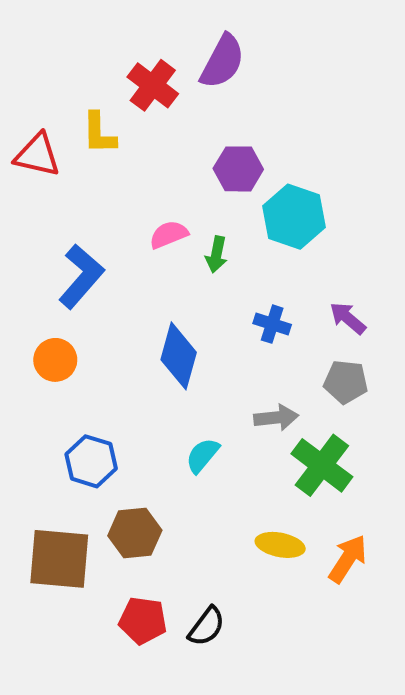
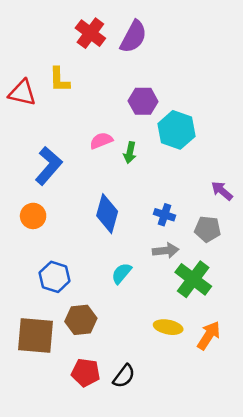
red cross: (153, 85) -> (90, 33), moved
purple arrow: (348, 318) -> (222, 191), moved
blue cross: (272, 324) -> (165, 215), moved

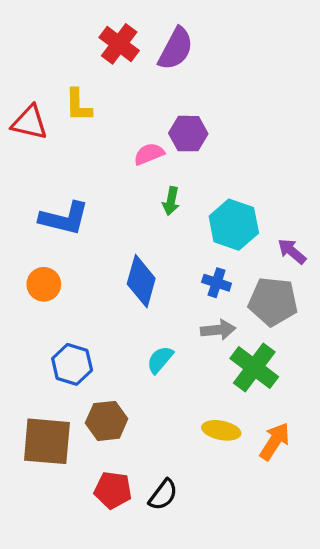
cyan hexagon: (176, 130) -> (234, 225), moved
pink semicircle: (101, 141) -> (149, 154), moved
blue L-shape: (49, 166) -> (64, 218), turned 63
gray pentagon: (208, 229) -> (273, 302), size x1.4

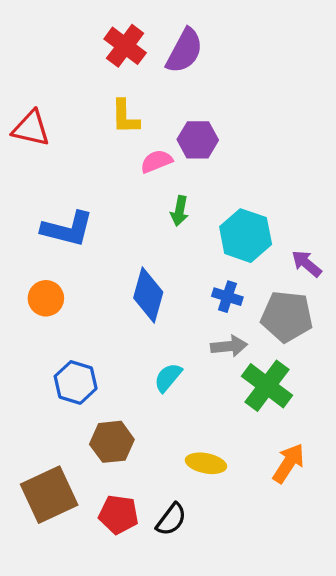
yellow L-shape: (78, 105) -> (125, 117), moved
yellow ellipse: (221, 430) -> (206, 463), moved
brown square: (47, 441) -> (49, 495), moved, turned -30

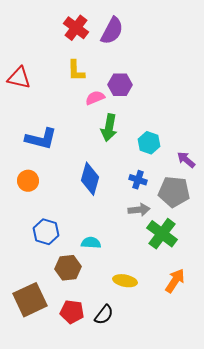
green arrow: (180, 211) -> (109, 128), size x1.5
cyan hexagon: (246, 236) -> (149, 143), size x0.7
cyan semicircle: (168, 377) -> (91, 243), moved, turned 54

